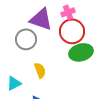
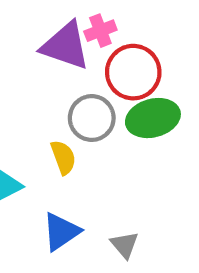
pink cross: (68, 12) -> (100, 31), moved
gray circle: (26, 39) -> (92, 118), moved

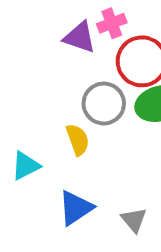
purple triangle: (65, 46) -> (80, 37), size x0.7

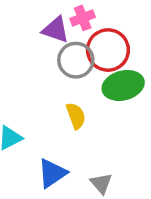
gray circle: (104, 104) -> (76, 60), moved
yellow semicircle: (78, 140) -> (76, 116), moved

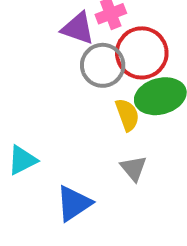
yellow semicircle: (76, 116) -> (127, 115), moved
gray triangle: (101, 183) -> (134, 168), moved

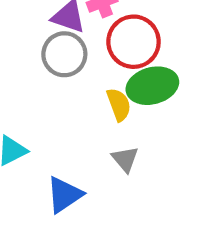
gray circle: (103, 65) -> (64, 54), moved

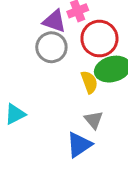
blue triangle: (64, 195) -> (79, 145), moved

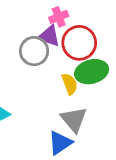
purple triangle: (54, 21) -> (49, 36), moved
gray triangle: (94, 120) -> (74, 120), size x1.5

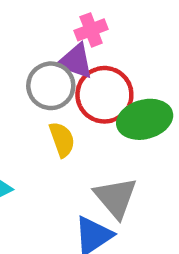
red circle: (79, 43) -> (104, 95), moved
yellow semicircle: (70, 84) -> (62, 139), moved

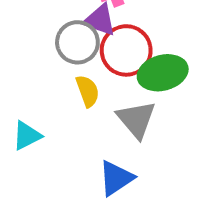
gray triangle: (116, 198) -> (136, 119), moved

